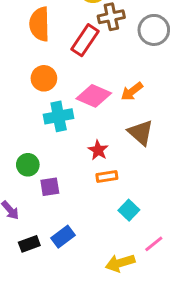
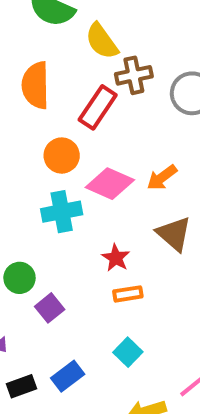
orange circle: (44, 78) -> (62, 156), moved
purple square: (50, 187) -> (50, 308), turned -30
cyan square: (129, 210) -> (128, 352), moved

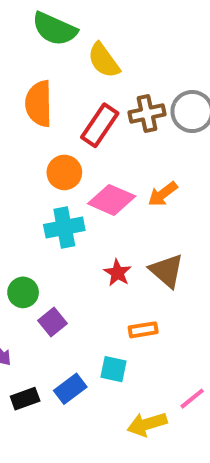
brown cross: (134, 75) -> (147, 113), moved
brown triangle: (174, 234) -> (167, 271), moved
orange rectangle: (128, 294) -> (143, 330), moved
cyan square: (128, 352) -> (114, 369), moved, turned -32

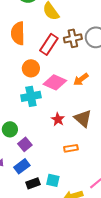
cyan square: (114, 369) -> (53, 180), moved
blue rectangle: (70, 389) -> (22, 166), moved
black rectangle: (25, 399) -> (33, 183), moved

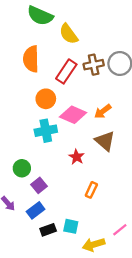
brown triangle: (83, 118) -> (105, 141), moved
orange rectangle: (71, 148) -> (91, 190), turned -56

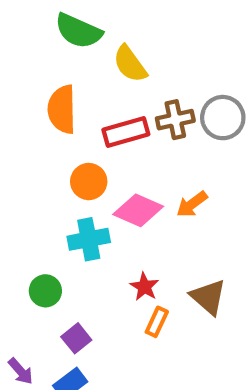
red rectangle: (66, 71) -> (126, 132), turned 40
brown triangle: (105, 141) -> (208, 297), moved
green circle: (22, 168) -> (45, 291), moved
orange rectangle: (91, 190) -> (157, 322), moved

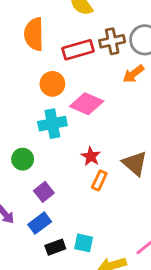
orange arrow: (192, 204) -> (133, 74), moved

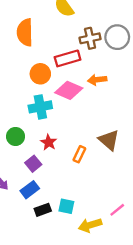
red rectangle: (78, 50) -> (68, 58), moved
orange arrow: (133, 74) -> (97, 80), moved, turned 30
red star: (91, 156) -> (49, 142), moved

